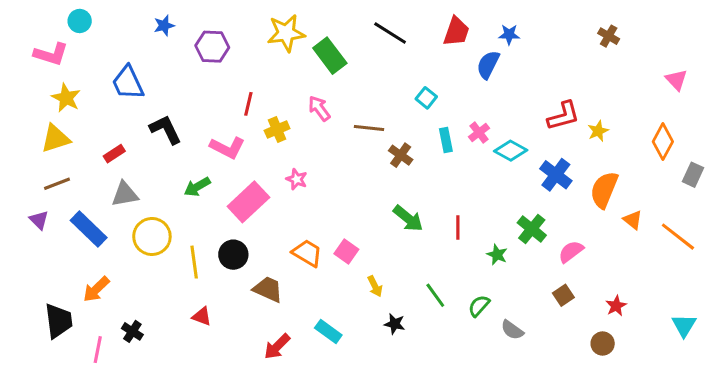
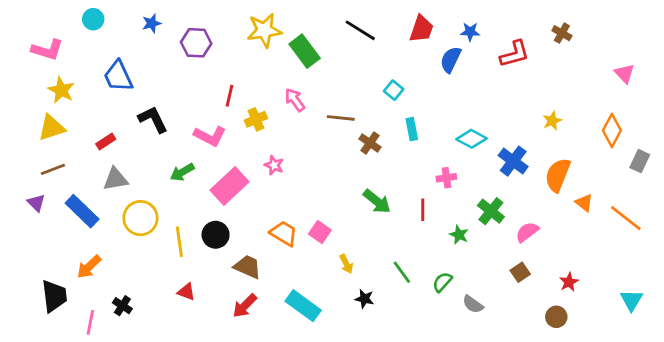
cyan circle: (80, 21) -> (93, 19), moved
red L-shape: (563, 116) -> (515, 54), moved
pink cross: (479, 133) -> (446, 178), moved, turned 30
cyan rectangle: (328, 331) -> (303, 306), size x1.4
red arrow: (277, 347) -> (245, 306), moved

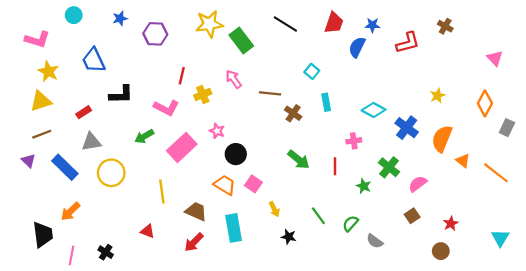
black L-shape: (153, 119) -> (121, 95), turned 115
black circle: (216, 235) -> (236, 154), moved
yellow line: (179, 242) -> (162, 192), moved
black cross: (122, 306) -> (106, 252), moved
cyan rectangle: (303, 306) -> (234, 228), moved, turned 44

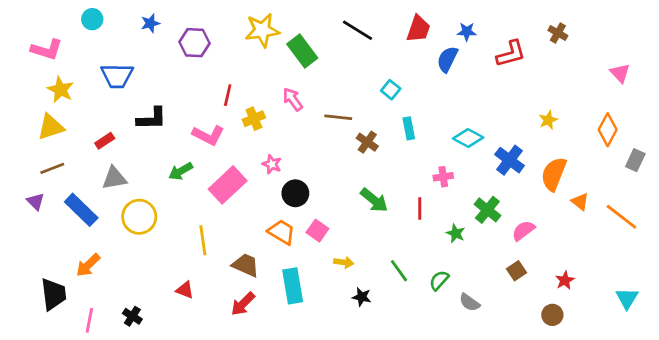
blue trapezoid: (94, 60) -> (117, 76), turned -64
yellow arrow: (274, 209) -> (344, 262), turned -56

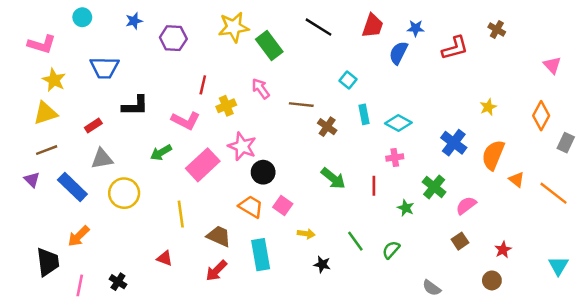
cyan diamond: (468, 138) -> (398, 123), moved
pink star: (272, 164) -> (242, 146), size x1.6
gray semicircle: (469, 302) -> (432, 288), moved

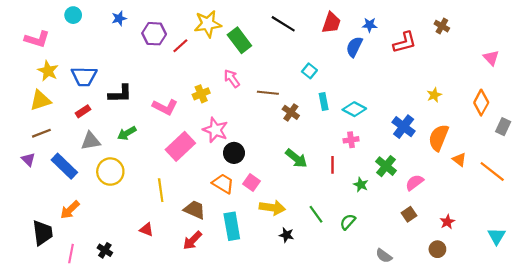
blue trapezoid: (104, 68) -> (84, 76), moved
red line: (203, 85) -> (180, 46), moved, turned 35
green arrow: (161, 153) -> (127, 133), moved
yellow arrow: (306, 234) -> (272, 208), size x1.6

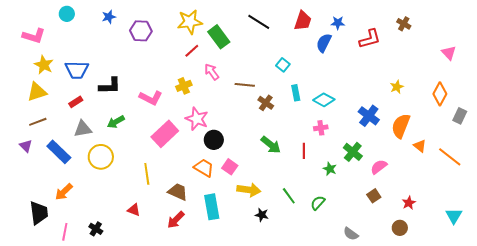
red line: (180, 46) -> (192, 51), moved

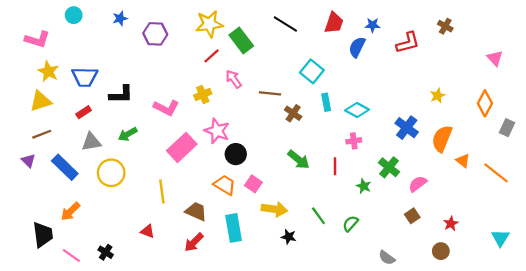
cyan square: (283, 65) -> (312, 71), size x1.5
pink line: (65, 232) -> (71, 256), turned -66

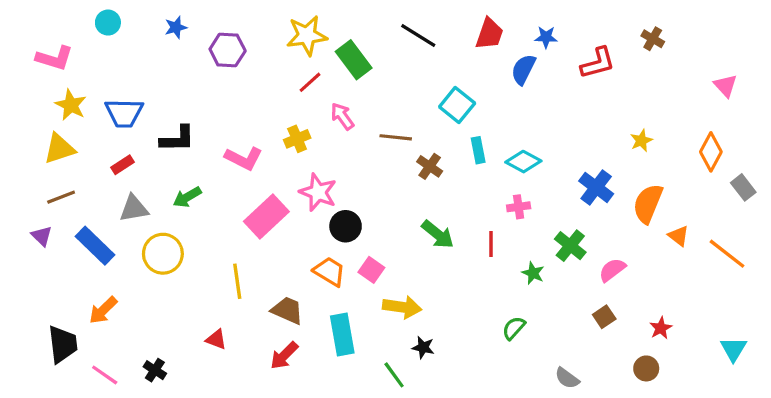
gray rectangle: (507, 128) -> (743, 187), turned -63
green line: (318, 216) -> (394, 375), moved

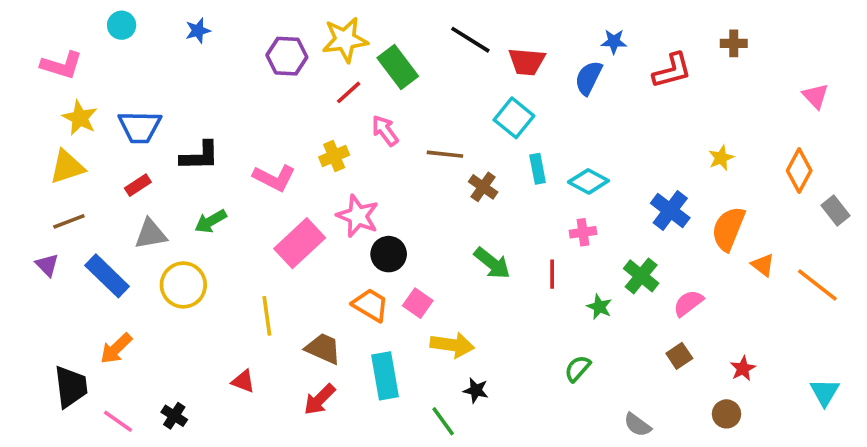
red trapezoid: (489, 34) -> (527, 62), moved, turned 76
brown cross: (653, 39) -> (734, 43), turned -30
purple hexagon: (228, 50) -> (287, 56), moved

